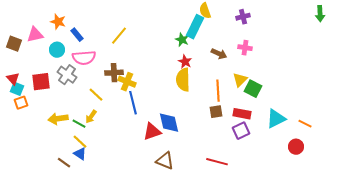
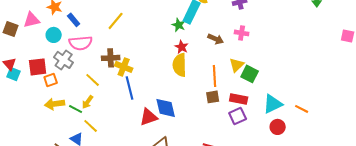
orange square: (21, 103) -> (51, 80), moved
yellow line: (80, 142) -> (91, 126), moved
red circle: (296, 147) -> (278, 127), moved

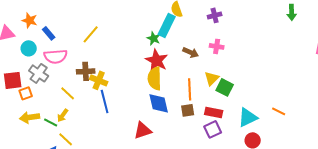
red star: (182, 47) -> (157, 60), size x1.6
blue diamond: (166, 108) -> (159, 103), moved
orange line: (302, 109) -> (279, 111), moved
red triangle: (149, 117) -> (143, 130), moved

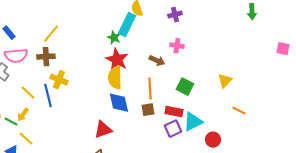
brown arrow: (191, 52) -> (157, 61), moved
brown cross: (86, 71) -> (46, 57), moved
yellow triangle: (212, 78) -> (225, 81), moved
blue line: (105, 101) -> (48, 96), moved
cyan triangle: (248, 117) -> (193, 122), moved

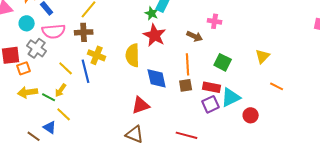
yellow semicircle: (115, 78) -> (133, 55), moved

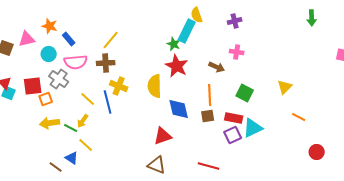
red circle: (251, 115) -> (317, 152), moved

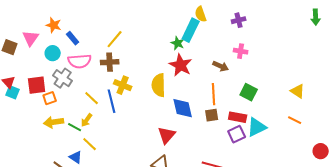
pink triangle: (27, 39) -> (31, 38), turned -42
yellow triangle: (285, 87) -> (298, 91), moved, turned -42
orange line: (299, 117) -> (295, 120), moved
red triangle: (163, 136) -> (167, 135), turned -30

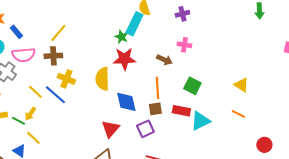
red star: (181, 65) -> (124, 59), turned -30
blue line: (112, 101) -> (55, 95), turned -35
purple square: (237, 134) -> (145, 129), moved

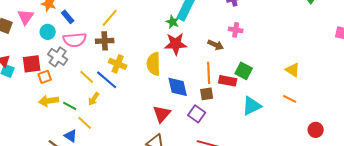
red rectangle: (181, 111) -> (228, 81), moved
yellow arrow: (30, 114) -> (94, 99), moved
purple square: (145, 129) -> (197, 114), turned -30

